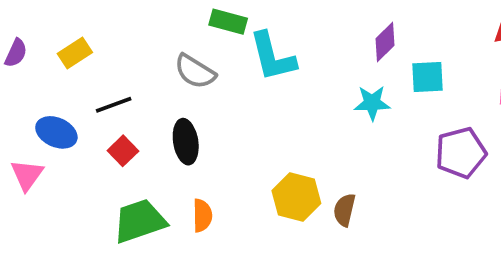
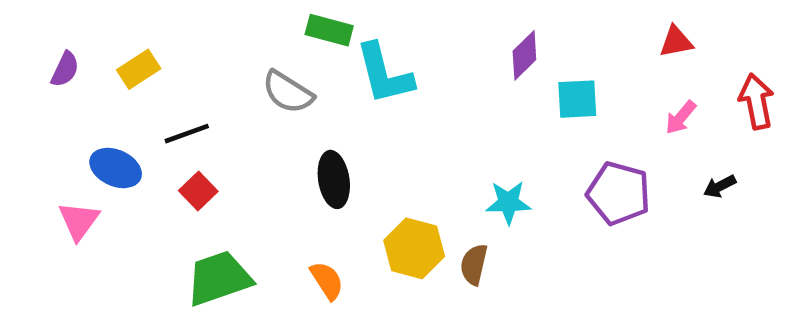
cyan star: (372, 103) -> (508, 202), moved
black ellipse: (186, 142) -> (334, 179), moved
purple pentagon: (461, 153) -> (619, 193), turned 30
orange semicircle: (202, 215) -> (327, 281), moved, turned -32

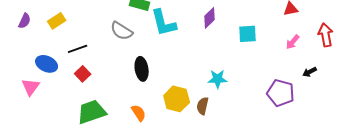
purple diamond: (524, 55) -> (210, 18), moved
purple pentagon: (619, 193) -> (281, 93), moved

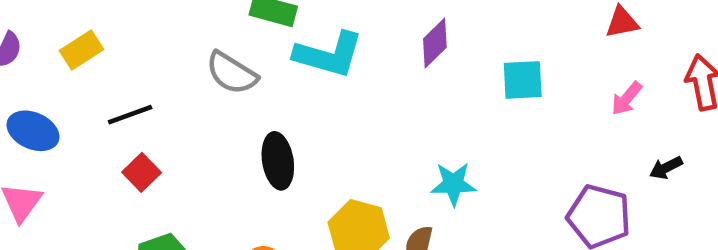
cyan L-shape: (164, 23) -> (329, 55), turned -60
blue ellipse: (47, 64) -> (33, 131), moved

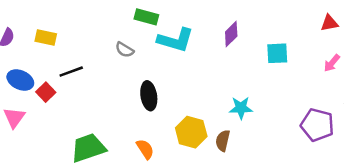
yellow rectangle: (81, 50) -> (46, 38), turned 45
gray semicircle: (232, 73) -> (125, 50), size x0.7
red square: (142, 172) -> (46, 92), moved

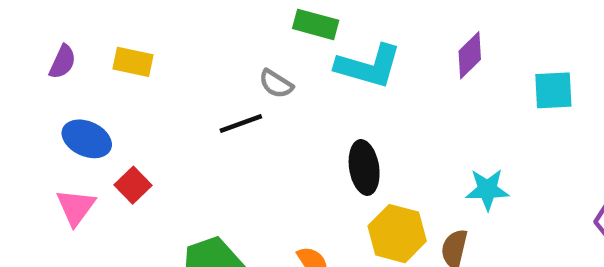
black line: (71, 72) -> (241, 123), moved
red square: (46, 92) -> (133, 185), moved
black ellipse: (149, 96) -> (364, 167), moved

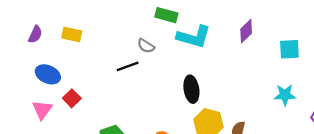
cyan star: (487, 189) -> (285, 95), moved

